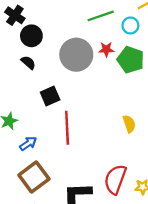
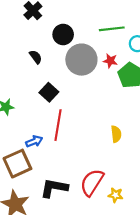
black circle: (31, 36) -> (63, 34), moved
black square: (50, 96) -> (49, 92), turned -36
blue arrow: (28, 144) -> (34, 141), moved

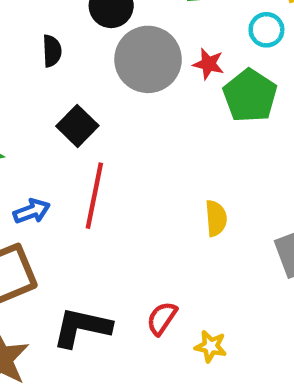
black semicircle: (36, 57) -> (52, 51), turned 32
blue arrow: (34, 141) -> (32, 211), moved
red semicircle: (92, 182) -> (162, 318), size x0.6

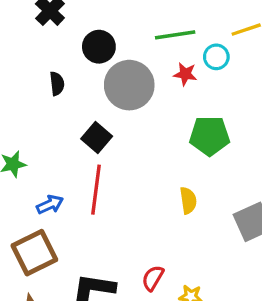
red star: (208, 64) -> (185, 74), moved
green pentagon: (250, 96) -> (210, 136), moved, turned -30
black square: (77, 126) -> (97, 138), moved

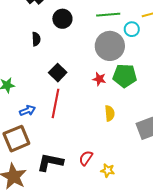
red star: (185, 74) -> (99, 79), moved
gray circle: (129, 85) -> (110, 46), moved

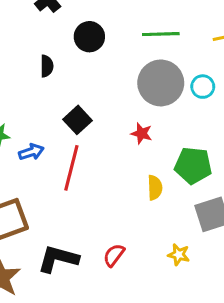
cyan circle: (132, 29) -> (203, 87), moved
green pentagon: (125, 76) -> (193, 165), moved
blue arrow: (28, 111) -> (31, 152), moved
yellow star: (108, 170) -> (179, 255), moved

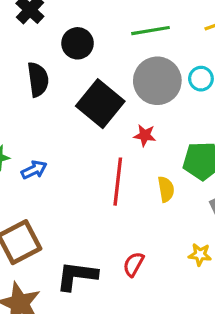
black semicircle: (47, 66) -> (38, 79), size x1.5
black square: (77, 120) -> (100, 104), moved, size x1.6
red line: (71, 168) -> (118, 182), moved

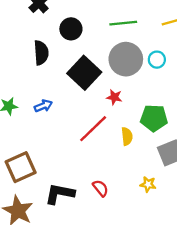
blue arrow: (34, 170) -> (43, 106), moved
red line: (118, 182) -> (93, 129), turned 36
red semicircle: (133, 264) -> (100, 188), turned 108

